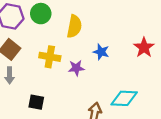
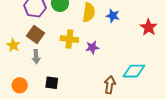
blue star: (101, 52) -> (113, 16), moved
black square: (36, 102) -> (52, 83), moved

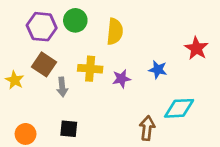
blue star: (113, 16) -> (158, 70), moved
gray arrow: (36, 57) -> (62, 87), moved

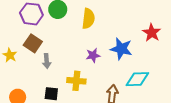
yellow cross: (90, 69) -> (76, 81), moved
blue star: (158, 70) -> (121, 49), size x1.5

